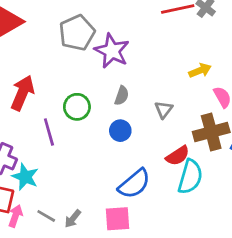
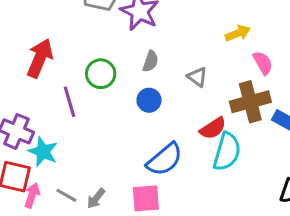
gray triangle: (164, 110) -> (197, 77), turned -30

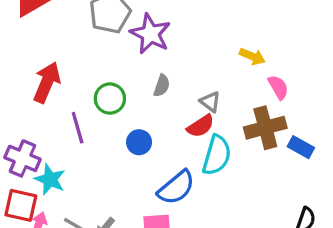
yellow arrow: (238, 33) -> (252, 56), turned 45
blue circle: (149, 100) -> (139, 142), moved
red semicircle: (213, 128) -> (201, 126), moved
cyan semicircle: (227, 152) -> (217, 155), moved

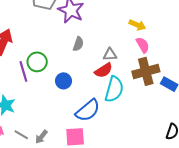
pink semicircle: (278, 87) -> (143, 45), moved
green circle: (110, 99) -> (37, 62), moved
gray triangle: (210, 102) -> (110, 55), turned -40

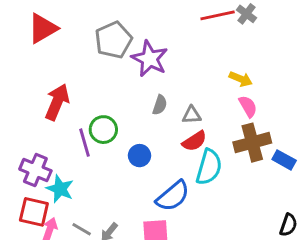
gray triangle: (110, 55) -> (192, 115), moved

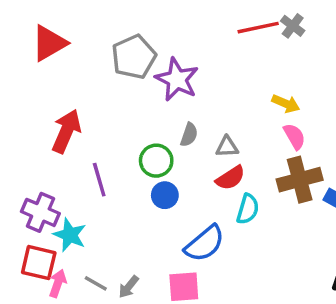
green circle: (103, 130) -> (156, 161), moved
cyan semicircle: (209, 167) -> (248, 209), size x0.7

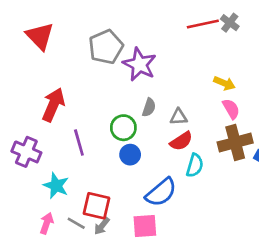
red triangle: (49, 43) -> (40, 36), turned -44
purple cross: (40, 212) -> (26, 152), moved
red square: (39, 263) -> (96, 206), moved

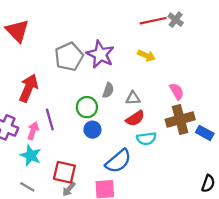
gray pentagon: (106, 47) -> (69, 57), moved
yellow arrow: (224, 83) -> (146, 55), moved
cyan semicircle: (195, 165) -> (146, 139), turned 66
pink arrow: (47, 223) -> (33, 131), moved
gray line: (76, 223) -> (27, 187), moved

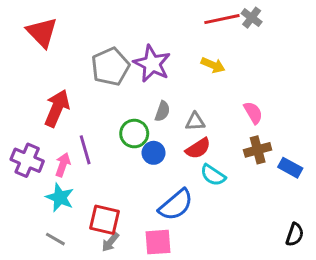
brown cross: (180, 119) -> (258, 150), size x0.7
blue circle: (92, 130) -> (154, 153), moved
cyan semicircle: (146, 139) -> (213, 175), turned 42

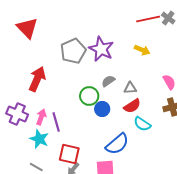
gray semicircle: (162, 111) -> (108, 81), turned -144
purple line: (85, 150) -> (56, 122), moved

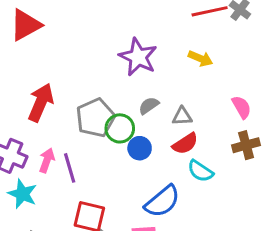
red triangle: (27, 28) -> (25, 25), turned 45
gray pentagon: (73, 51) -> (95, 118), moved
cyan star: (39, 139) -> (22, 194), moved

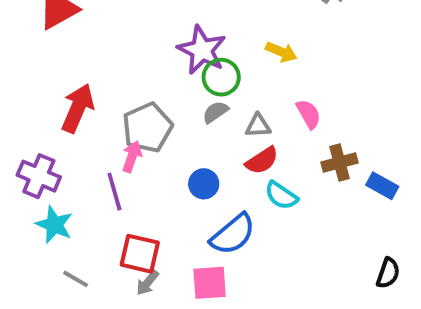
pink semicircle: (241, 107) -> (308, 114), moved
green circle: (120, 128) -> (221, 77), moved
blue circle: (140, 148) -> (204, 184), moved
pink arrow: (47, 160) -> (132, 157), moved

